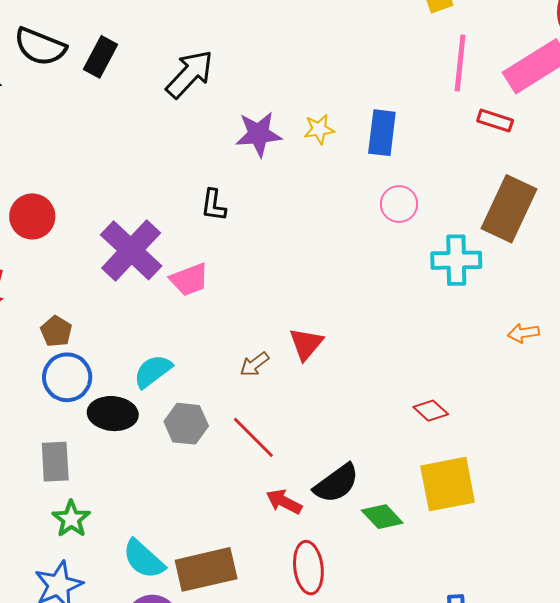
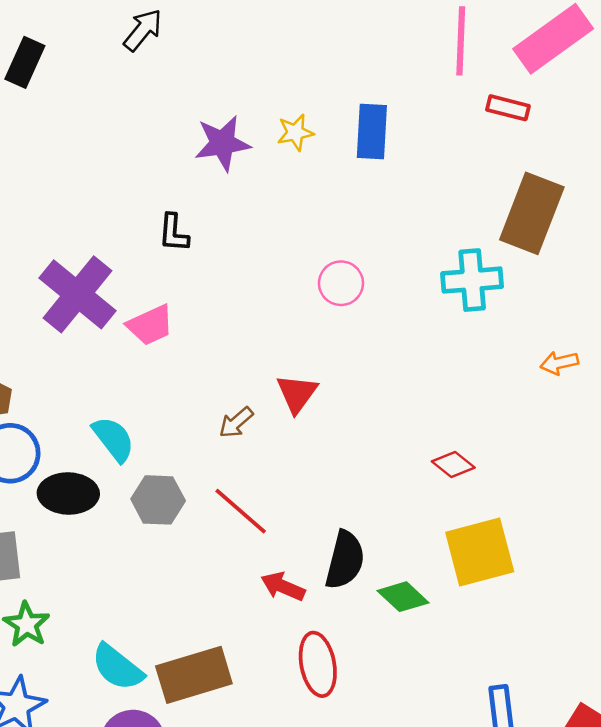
black arrow: (190, 74) -> (143, 30), moved, size x0.7
pink circle: (399, 204) -> (341, 283), moved
cyan semicircle: (153, 371) -> (113, 439), turned 93
black semicircle: (336, 483) -> (345, 560), turned -36

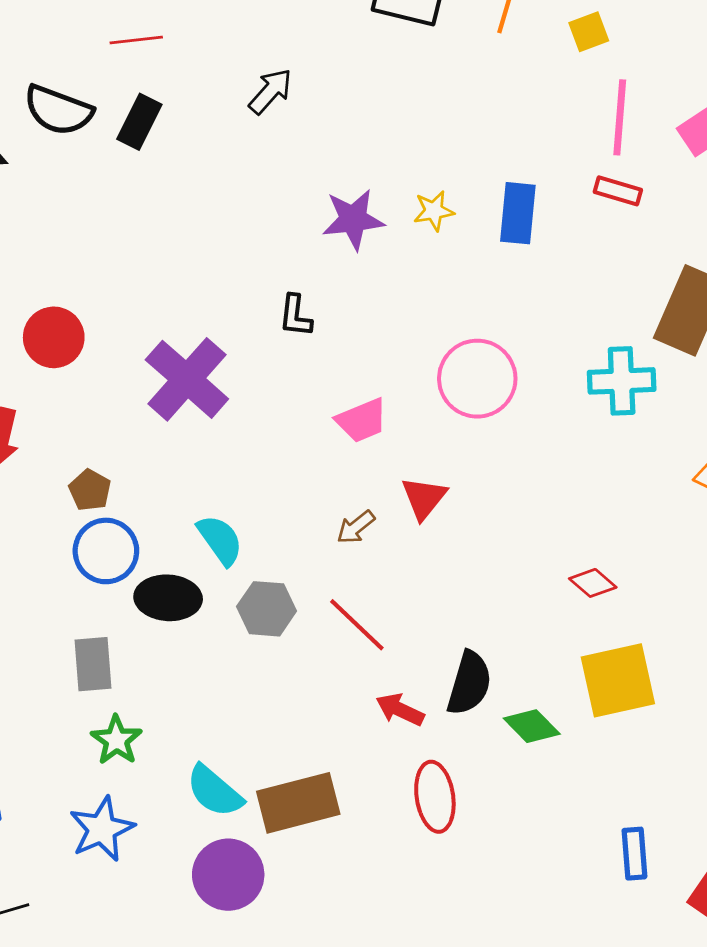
red rectangle: (508, 108) -> (618, 191), moved
pink circle: (341, 283) -> (477, 379), size x1.6
pink trapezoid: (150, 325) -> (362, 420), moved

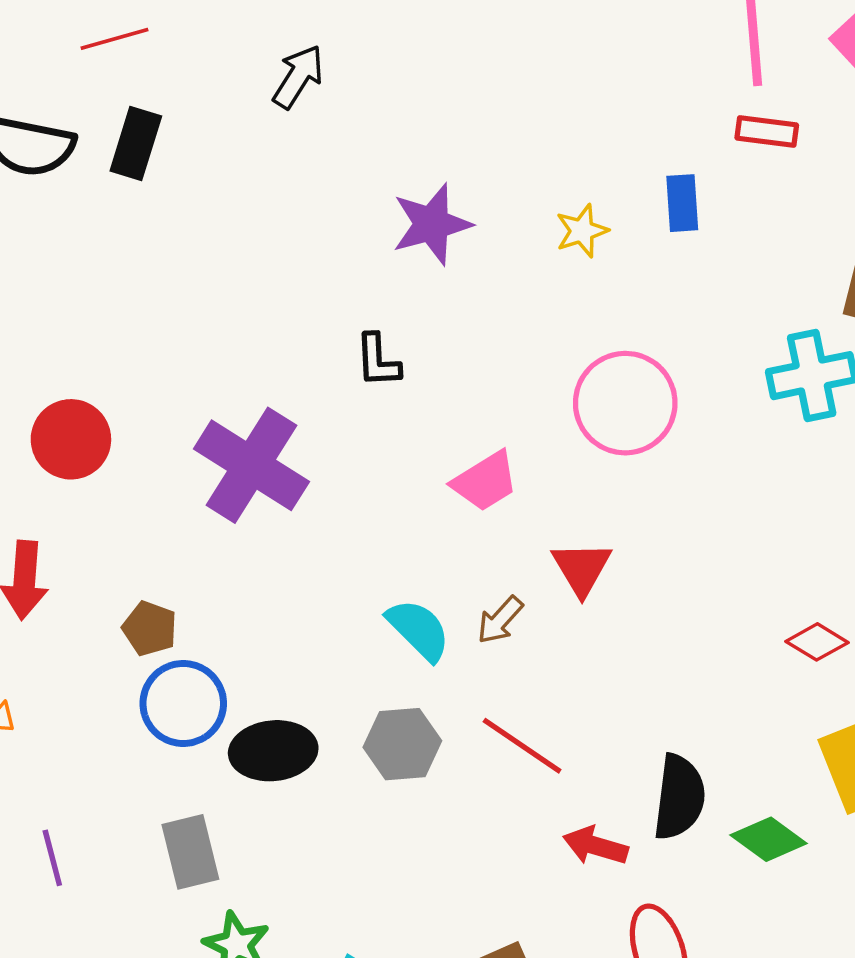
yellow star: (434, 211) -> (582, 231), moved
blue rectangle: (518, 213) -> (682, 203), moved, size x0.7
cyan semicircle: (220, 540) -> (419, 630), moved

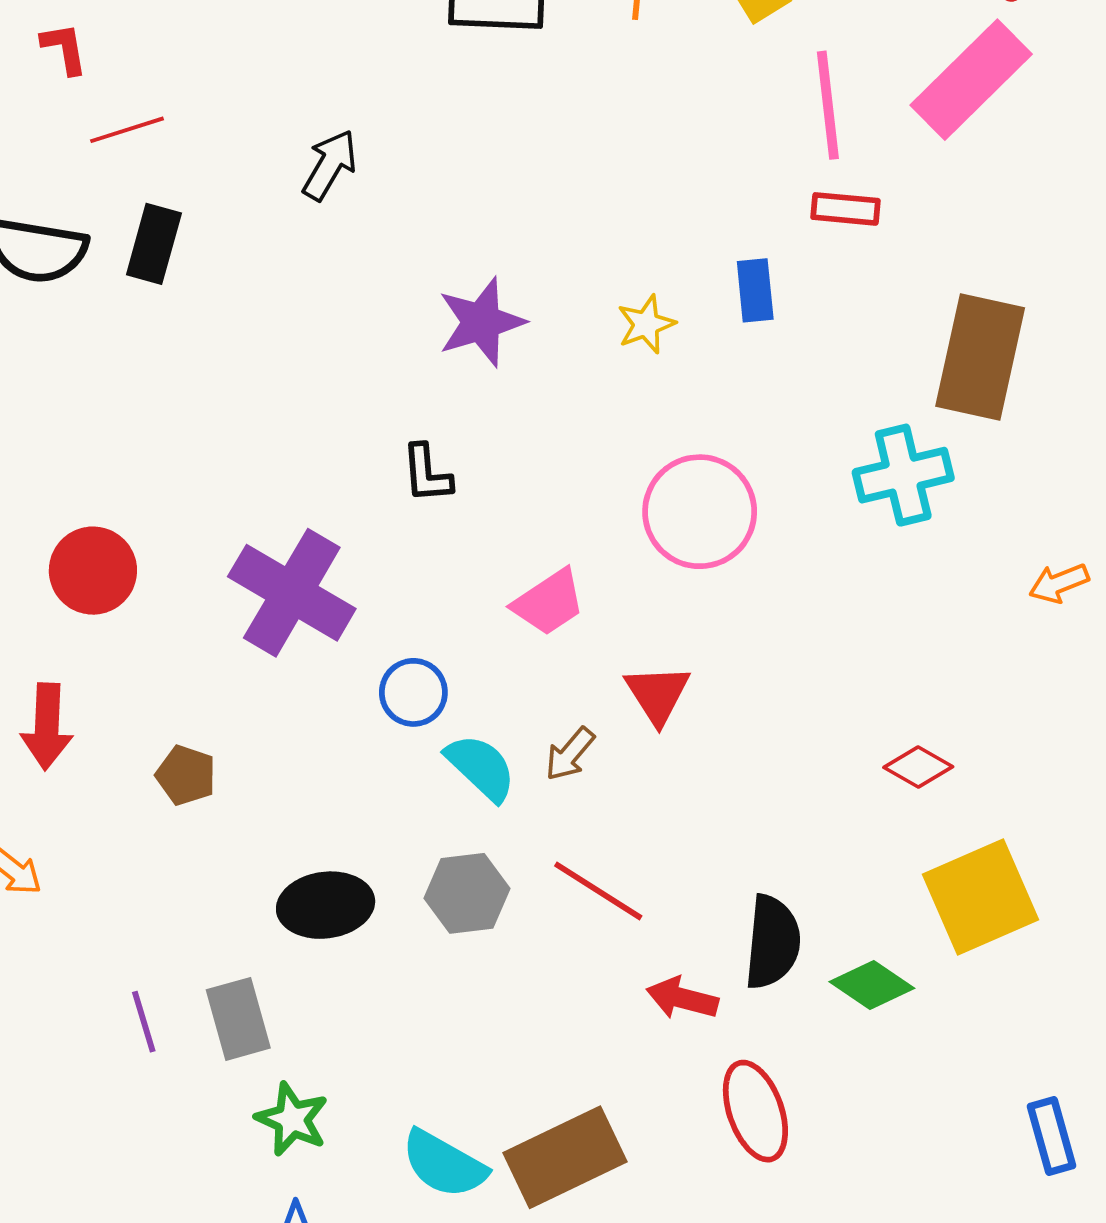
blue circle: (183, 703) -> (413, 692), moved, size x0.7
purple line: (52, 858) -> (144, 1022), moved

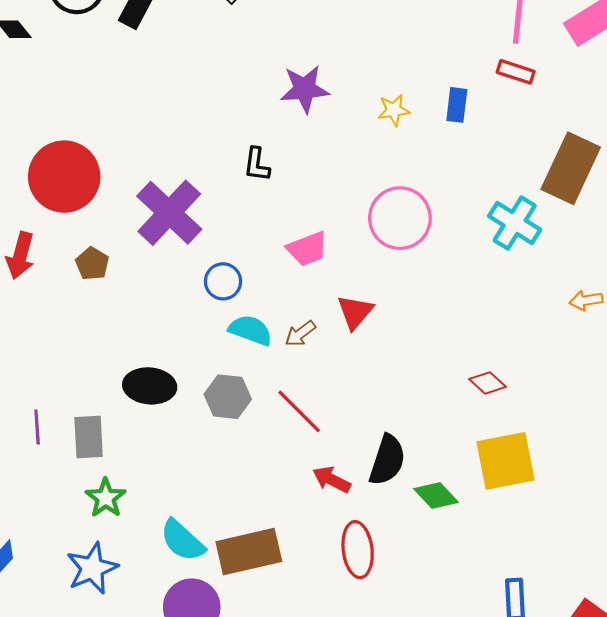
cyan cross: (903, 475) -> (515, 223), turned 33
red circle: (93, 571) -> (64, 177), size x1.5
cyan semicircle: (481, 767) -> (250, 330), turned -36
brown pentagon: (186, 775) -> (92, 264), moved

